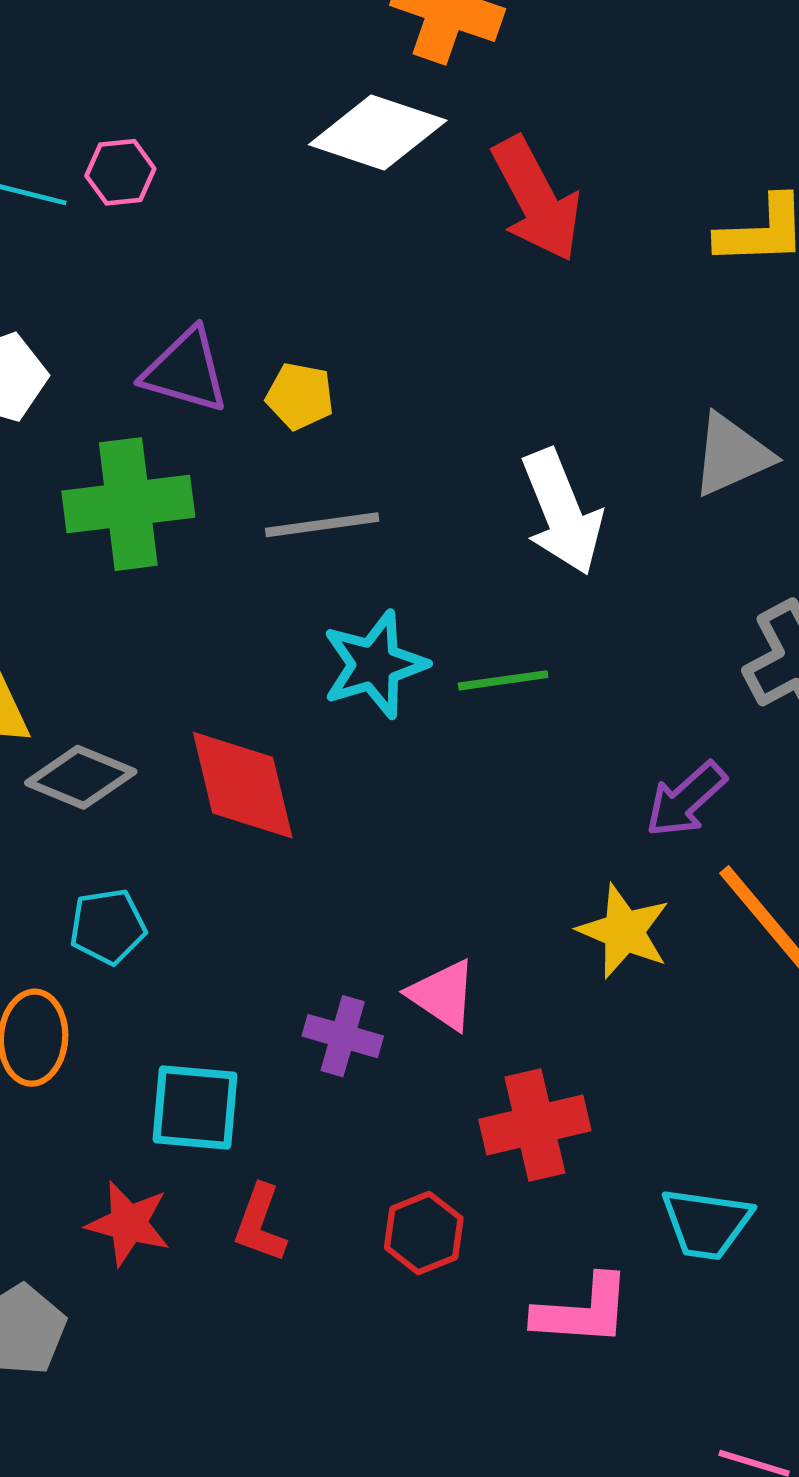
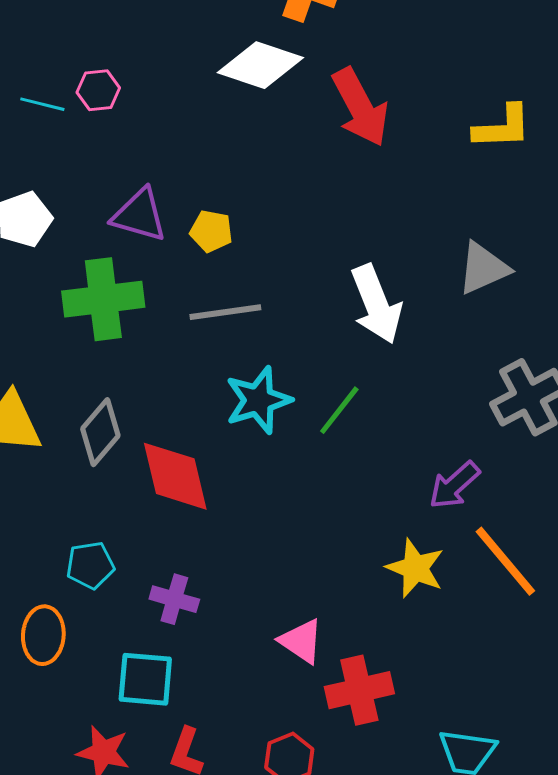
green line: (503, 680) -> (339, 410), turned -44
gray diamond: (81, 777) -> (100, 432), moved, turned -72
pink triangle: (443, 995) -> (301, 641), moved
purple cross: (343, 1036) -> (174, 599), moved

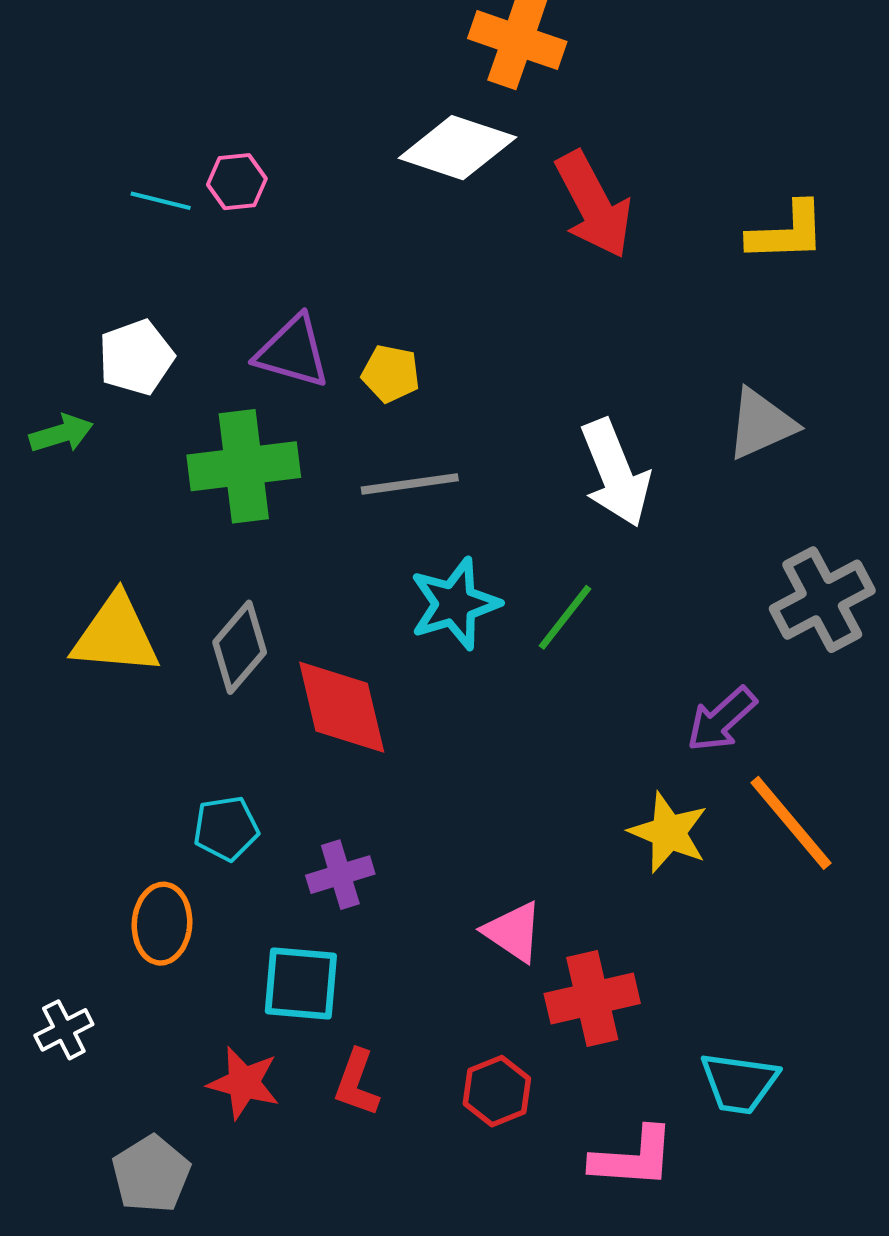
purple cross: (174, 599) -> (340, 875), turned -33

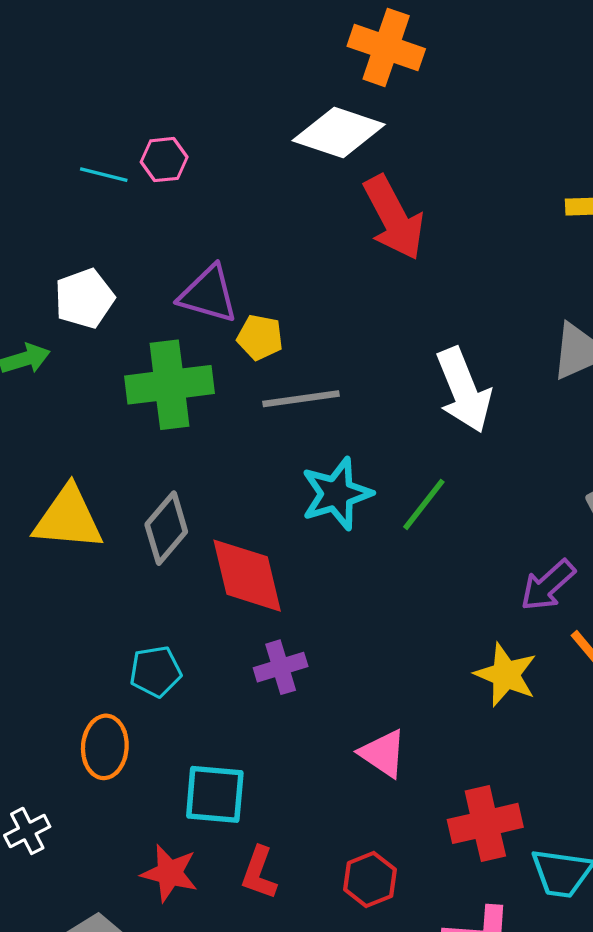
red arrow: (594, 205) -> (394, 218), moved
yellow pentagon: (391, 374) -> (260, 337), moved
purple cross: (340, 875) -> (281, 667), moved
red cross: (592, 998) -> (485, 823), moved

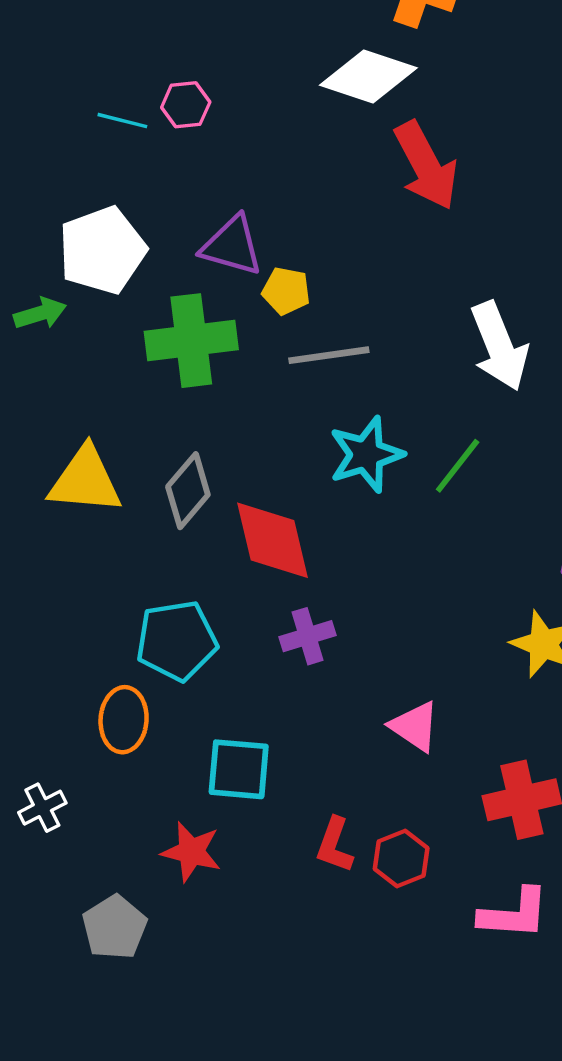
white pentagon: (84, 299) -> (102, 250), size x1.4
cyan pentagon: (156, 671) -> (177, 641), size x1.5
red L-shape: (259, 873) -> (335, 845), moved

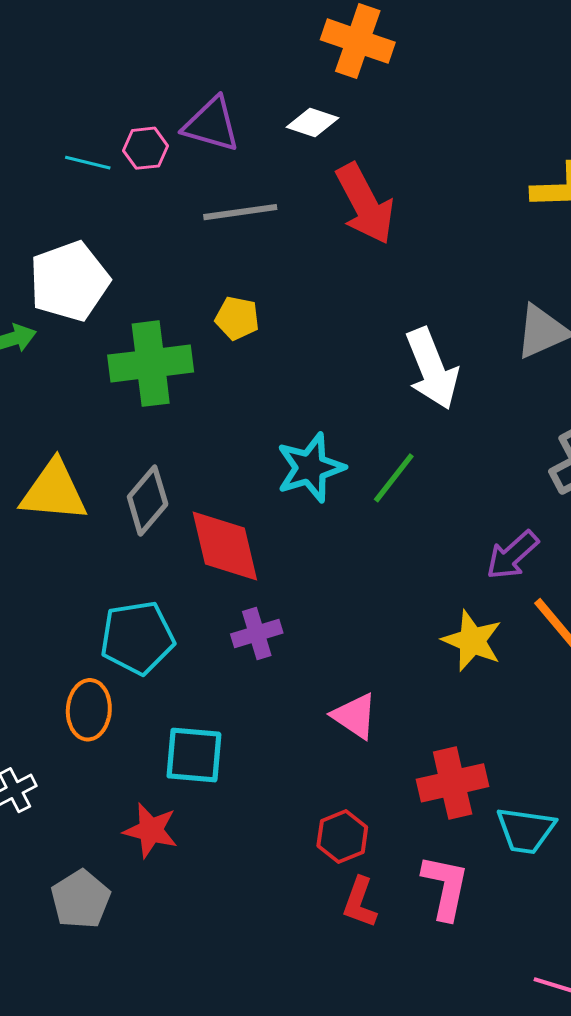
white diamond: (368, 77) -> (312, 122), size x0.6
purple triangle: (232, 246) -> (211, 124), moved
gray line: (329, 355) -> (240, 212), moved
red L-shape: (335, 845) -> (360, 902), moved
pink L-shape: (514, 914) -> (445, 887), turned -82

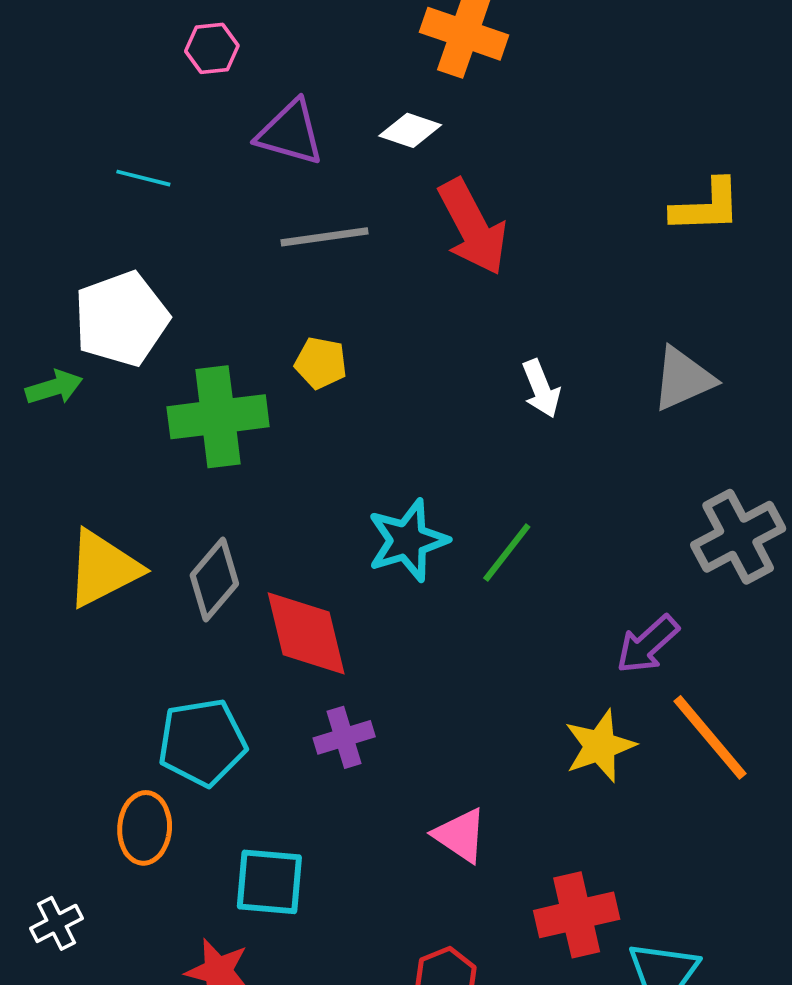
pink hexagon: (145, 148) -> (212, 48), moved
white arrow: (432, 369) -> (541, 389), moved, size x0.6
yellow triangle: (54, 491) -> (103, 568), turned -32
yellow star: (472, 641) -> (600, 746), turned 30

